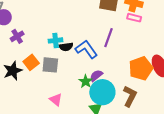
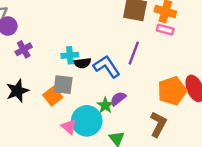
orange square: (31, 62) -> (53, 96), moved
cyan circle: (102, 92) -> (87, 121), moved

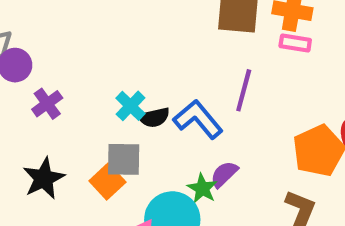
cyan cross: (70, 55) -> (130, 106), turned -35

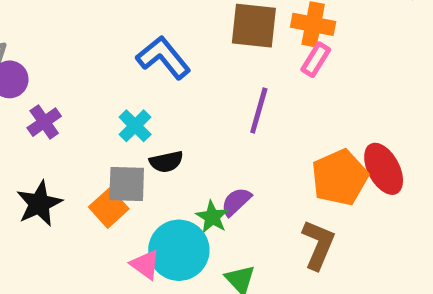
pink rectangle: (295, 43) -> (316, 60), turned -68
black semicircle: (154, 117) -> (166, 162), moved
blue L-shape: (198, 119) -> (163, 58), moved

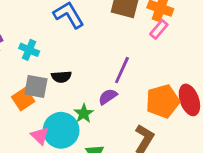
purple line: (259, 111) -> (122, 70), moved
cyan cross: (135, 126) -> (29, 50), moved, turned -30
purple semicircle: (236, 202) -> (108, 97), moved

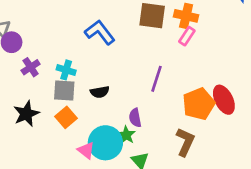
gray square: (36, 86) -> (64, 90), moved
purple semicircle: (108, 97) -> (135, 118), moved, turned -60
green star: (84, 113) -> (126, 135), moved

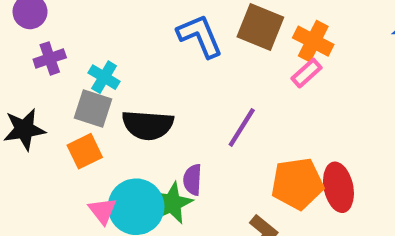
blue L-shape: (100, 32) -> (200, 36), moved
black semicircle: (100, 92) -> (148, 125), size x1.6
green star: (126, 135) -> (172, 203), size x1.4

